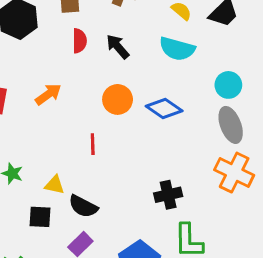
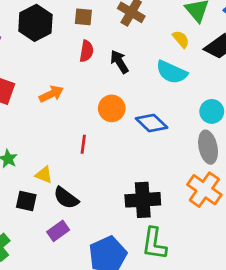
black cross: (168, 195) -> (143, 200), size x1.4

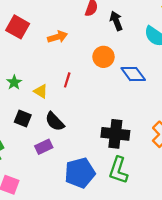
red line: (83, 144) -> (67, 80), moved
yellow triangle: (44, 175) -> (41, 91), moved

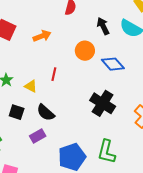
black arrow: (116, 21) -> (103, 26), moved
black cross: (115, 134) -> (103, 103), moved, turned 30

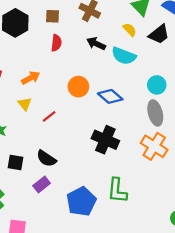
black arrow: (103, 26) -> (96, 44), moved, turned -30
red line: (54, 74) -> (49, 116), turned 48
yellow triangle: (31, 86) -> (25, 104), moved, turned 32

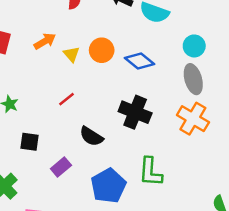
yellow triangle: (25, 104) -> (71, 54), moved
red line: (49, 116) -> (66, 99), moved
black semicircle: (46, 158) -> (91, 136), moved

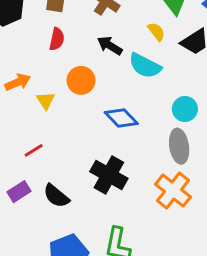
orange circle: (102, 50) -> (81, 80), moved
purple rectangle: (61, 167) -> (19, 192), moved

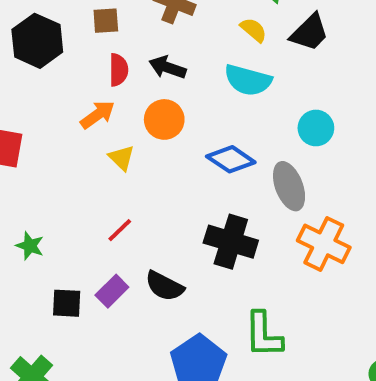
black arrow: (110, 46) -> (167, 67), moved
orange arrow: (18, 82) -> (98, 115), moved
gray ellipse: (179, 146) -> (289, 186), moved

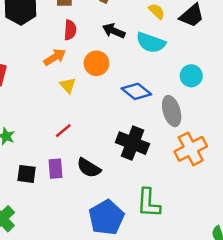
black arrow: (167, 67) -> (114, 31), moved
orange cross: (324, 244) -> (191, 149), turned 32
purple rectangle: (112, 291) -> (55, 169), turned -54

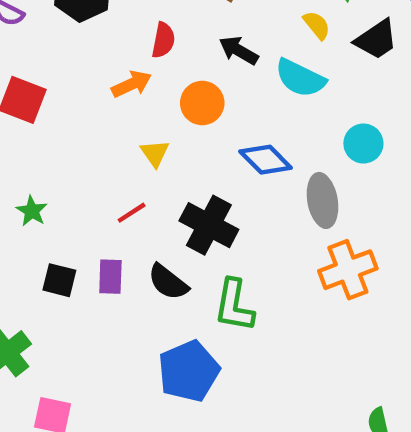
yellow triangle: (68, 85) -> (155, 153), moved
black cross: (132, 143) -> (209, 225), moved
green L-shape: (149, 203) -> (234, 305), moved

